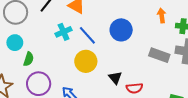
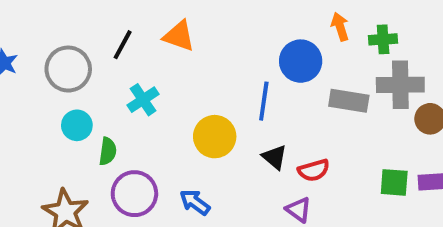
blue circle: (121, 30) -> (301, 61), moved
cyan cross: (64, 32) -> (143, 100), moved
blue line: (87, 35) -> (264, 101), moved, turned 60

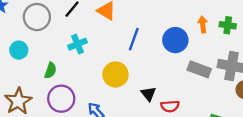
green cross: (383, 39) -> (228, 25), moved
blue line: (264, 101) -> (134, 39), moved
cyan circle: (77, 125) -> (19, 50), moved

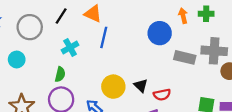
blue line: (134, 39) -> (104, 37), moved
green semicircle: (50, 70) -> (60, 74), moved
yellow circle: (116, 74) -> (113, 87), moved

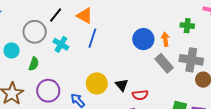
orange arrow: (183, 16) -> (165, 39), moved
gray circle: (30, 27) -> (35, 32), moved
cyan cross: (70, 48) -> (61, 44), turned -35
gray rectangle: (185, 57) -> (164, 63), turned 30
green semicircle: (60, 74) -> (34, 64), moved

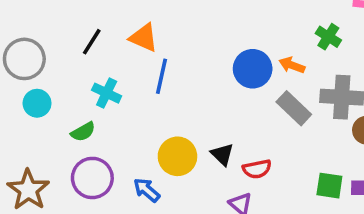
green cross: (187, 26) -> (328, 37), turned 32
gray circle: (35, 32) -> (24, 59), moved
orange arrow: (165, 39) -> (292, 65), turned -56
cyan circle: (12, 50) -> (37, 103), moved
green semicircle: (34, 64) -> (83, 132), moved, turned 48

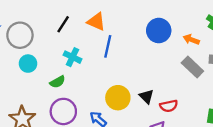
blue circle: (253, 69) -> (159, 31), moved

